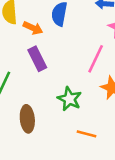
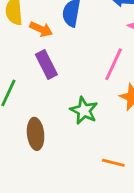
orange line: (87, 134) -> (113, 163), moved

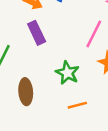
orange line: (113, 163) -> (77, 105), moved, turned -30

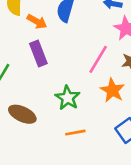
brown ellipse: (26, 92) -> (22, 114), turned -65

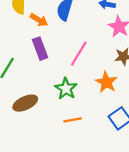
pink line: (98, 59) -> (79, 54), moved
brown ellipse: (22, 114) -> (25, 103), turned -50

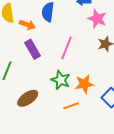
orange star: (106, 82) -> (84, 84), moved, turned -30

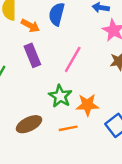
brown ellipse: (28, 98) -> (29, 124), moved

